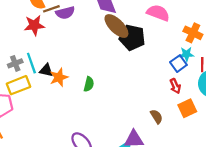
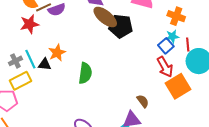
orange star: (59, 77) -> (57, 53), moved
green semicircle: (89, 84) -> (85, 73), size x1.5
red arrow: (175, 86) -> (165, 67), size x1.5
orange square: (187, 108) -> (178, 86), size x1.4
brown semicircle: (157, 117) -> (143, 101), moved

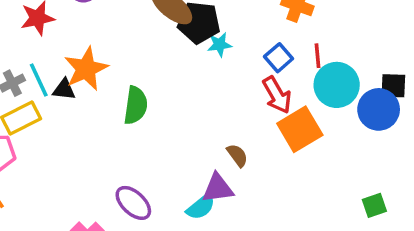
cyan star: (172, 36) -> (219, 45), moved
orange star: (57, 53) -> (86, 69), size x1.4

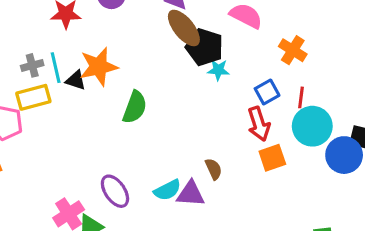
orange square: (300, 129) -> (272, 158), size x0.7
cyan semicircle: (201, 207) -> (167, 190), moved

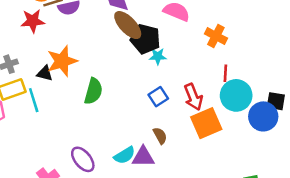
cyan line: (56, 68) -> (34, 100), moved
blue square: (267, 92) -> (158, 97), moved
orange square: (272, 158) -> (206, 123), size x1.4

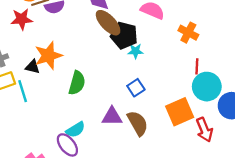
red arrow: (193, 97) -> (204, 130), moved
brown semicircle: (160, 136) -> (138, 123), size x1.6
cyan semicircle: (125, 155) -> (75, 130), moved
purple triangle: (143, 157) -> (112, 117), moved

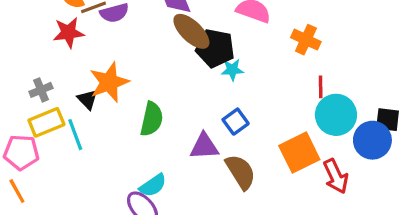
black triangle: (33, 67) -> (88, 99), turned 35
purple triangle: (112, 117) -> (204, 146), moved

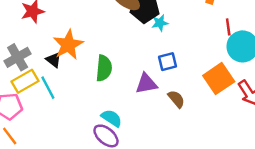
gray cross: (41, 90) -> (18, 57), size x1.5
blue square: (236, 122) -> (168, 62), turned 30
brown semicircle: (241, 172) -> (176, 99), size x0.7
cyan semicircle: (153, 185) -> (112, 118), turned -105

